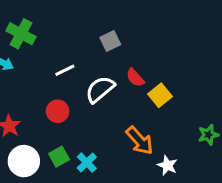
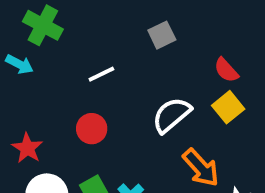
red semicircle: (135, 78) -> (226, 70), moved
white semicircle: (100, 89) -> (172, 115), moved

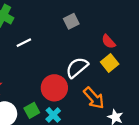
white line: (101, 74) -> (24, 43), moved
red circle: (92, 129) -> (54, 88), moved, size x1.5

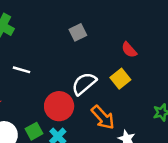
red semicircle: (109, 42) -> (129, 50), moved
white line: (24, 43) -> (21, 70), moved, turned 42

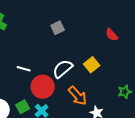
red semicircle: (129, 50) -> (112, 35), moved
white line: (21, 70) -> (24, 69), moved

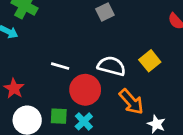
white semicircle: (63, 69) -> (112, 66), turned 55
green square: (23, 107) -> (59, 116), turned 32

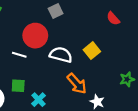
red circle: (85, 90) -> (35, 36), moved
green square: (59, 116) -> (18, 86), moved

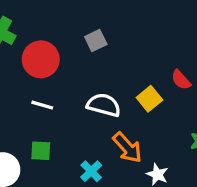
red semicircle: (113, 18) -> (181, 80), moved
red circle: (35, 36) -> (41, 59), moved
cyan cross: (38, 100) -> (91, 171), moved

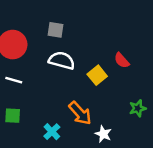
gray square: (96, 40) -> (56, 30), turned 35
white semicircle: (104, 105) -> (62, 60), moved

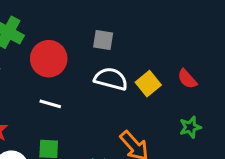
yellow square: (97, 75) -> (148, 84), moved
green star: (138, 108) -> (190, 127), moved

